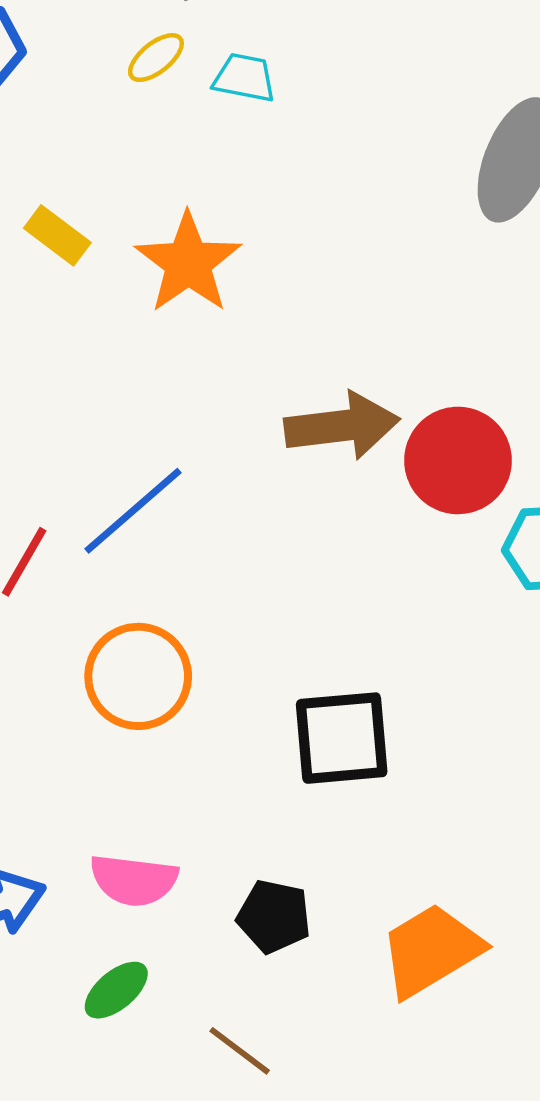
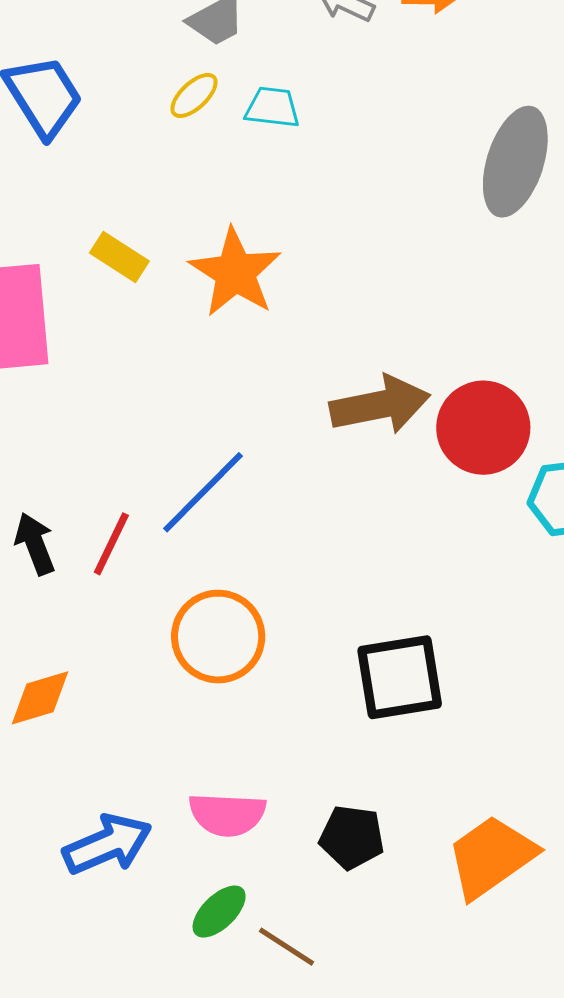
brown line: (240, 1051) -> (287, 947), moved

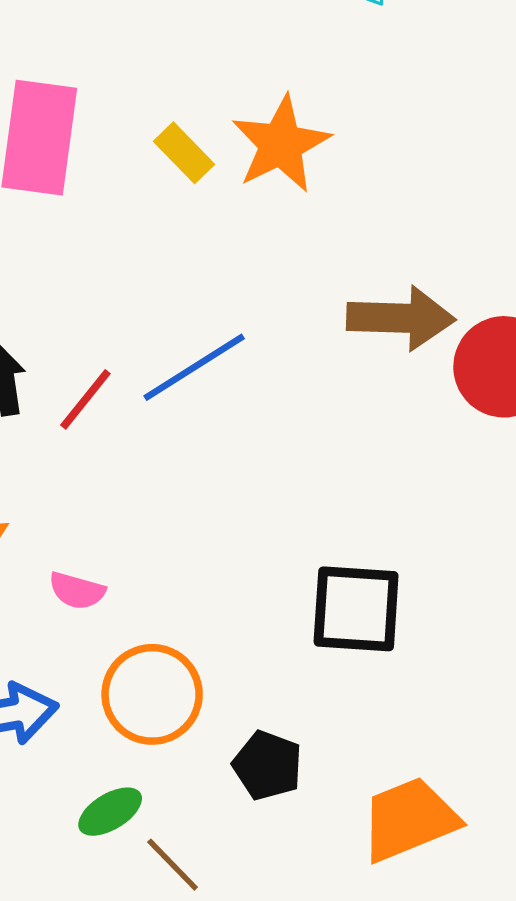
yellow rectangle: (119, 257) -> (184, 153), moved
orange circle: (218, 637) -> (152, 694), moved
pink semicircle: (227, 814) -> (77, 591), moved, size x0.7

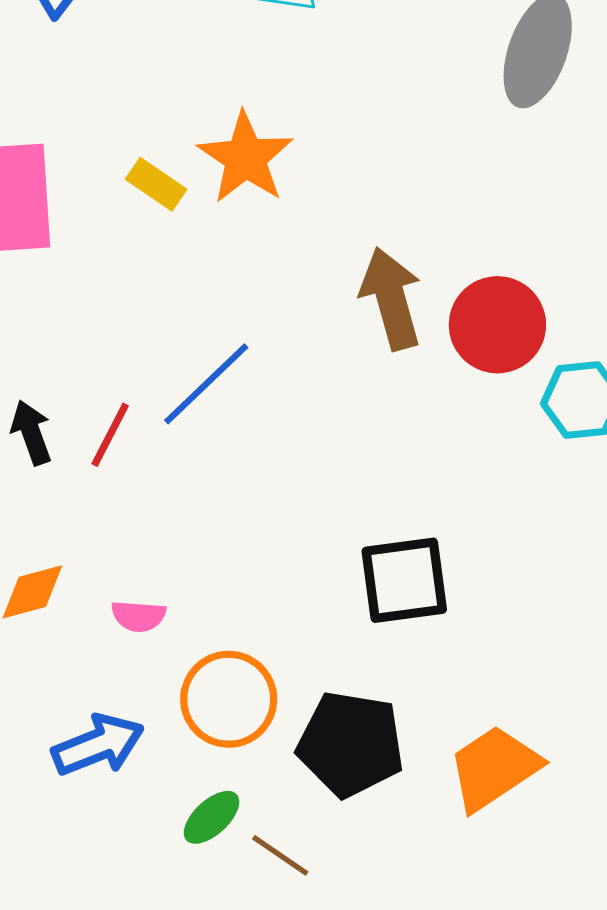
brown arrow: (401, 318) -> (391, 298), turned -96
black pentagon: (268, 765) -> (351, 744), size x1.6

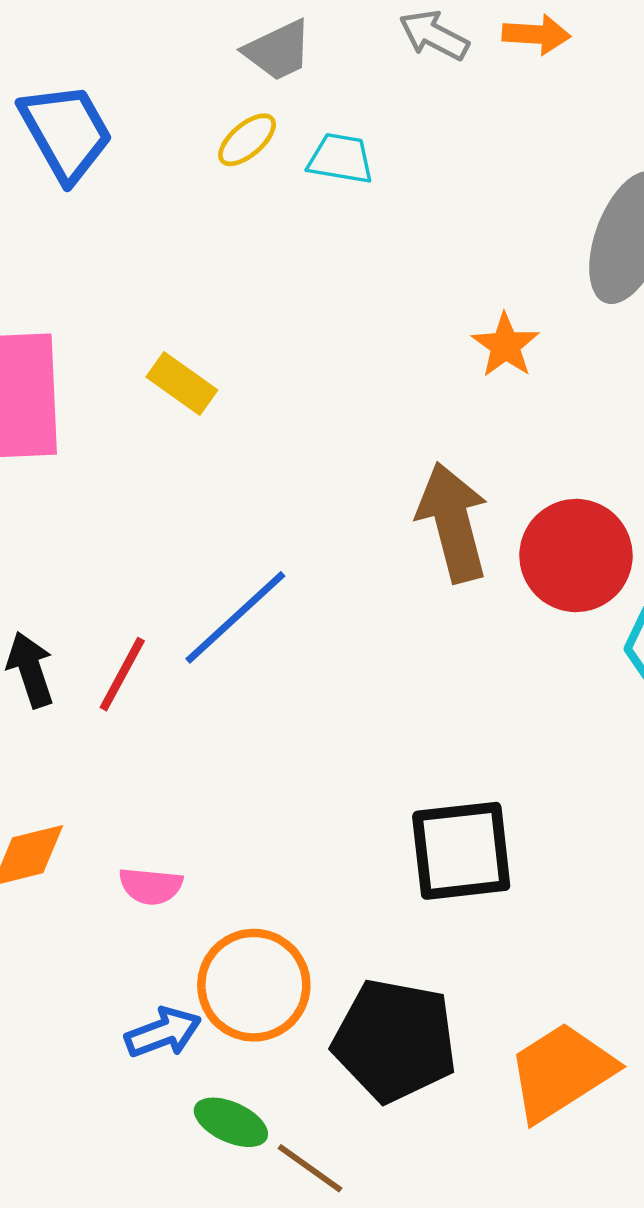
orange star: (245, 158) -> (505, 345), moved, size x0.6
blue arrow: (98, 745) -> (163, 1032), moved, size x0.7
green ellipse: (212, 817) -> (231, 1122), turned 66

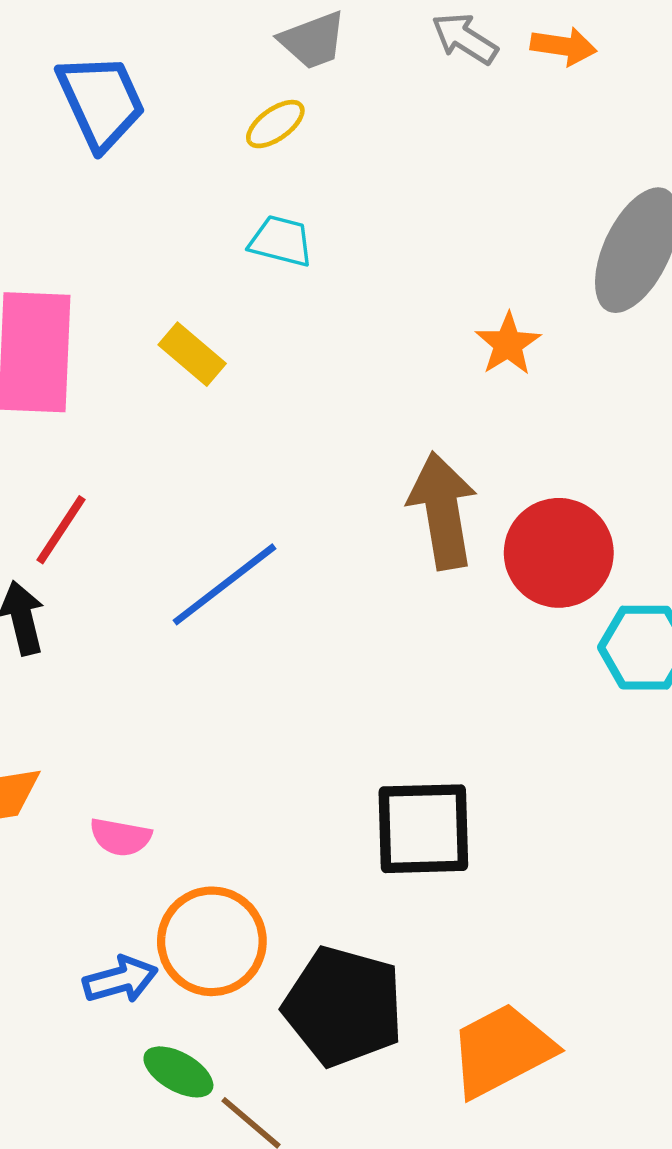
cyan trapezoid: (341, 159) -> (281, 241), moved
red line: (122, 674) -> (61, 530), moved

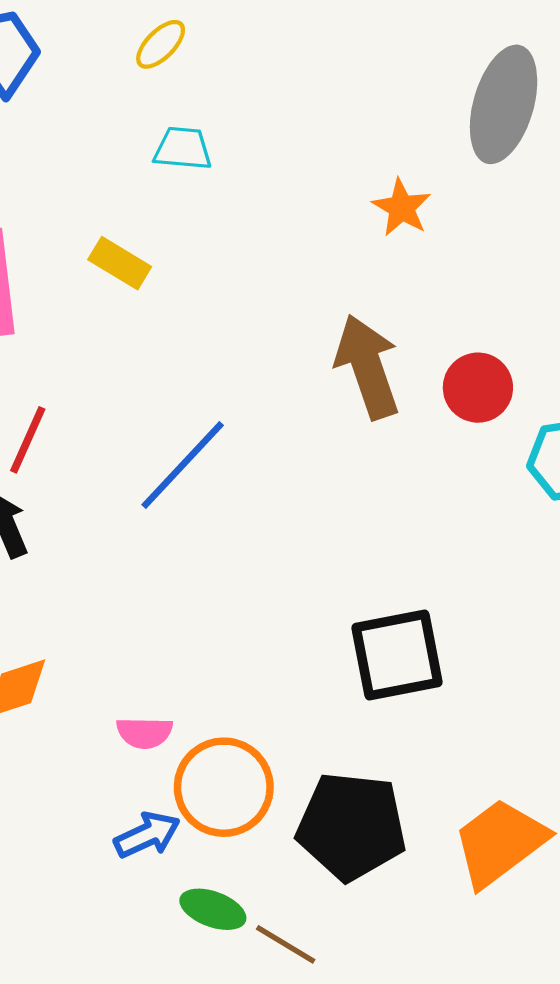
red circle: (559, 553) -> (478, 388), size x0.7
pink semicircle: (120, 837) -> (144, 733), moved

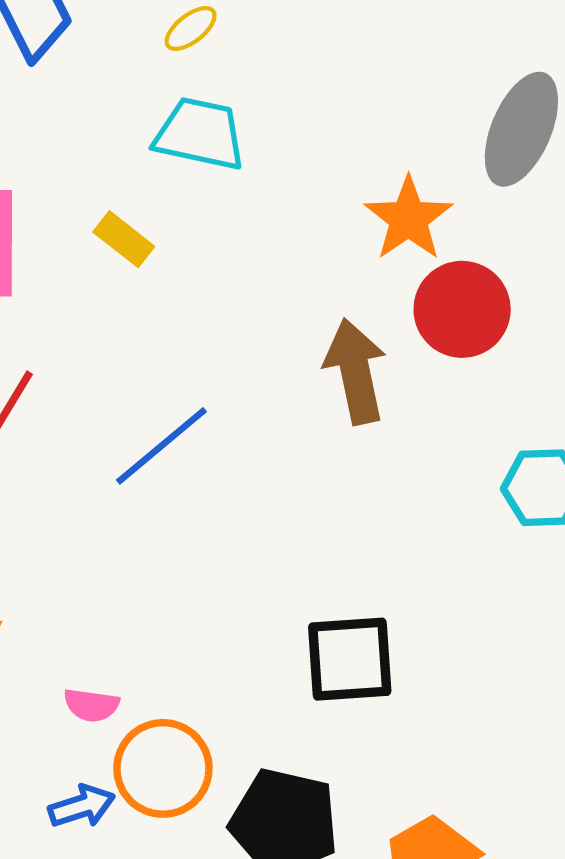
cyan trapezoid: (183, 149) -> (200, 134), size x1.6
orange star: (402, 208) -> (408, 219), size x1.5
red circle: (478, 388) -> (462, 309), moved, size x1.4

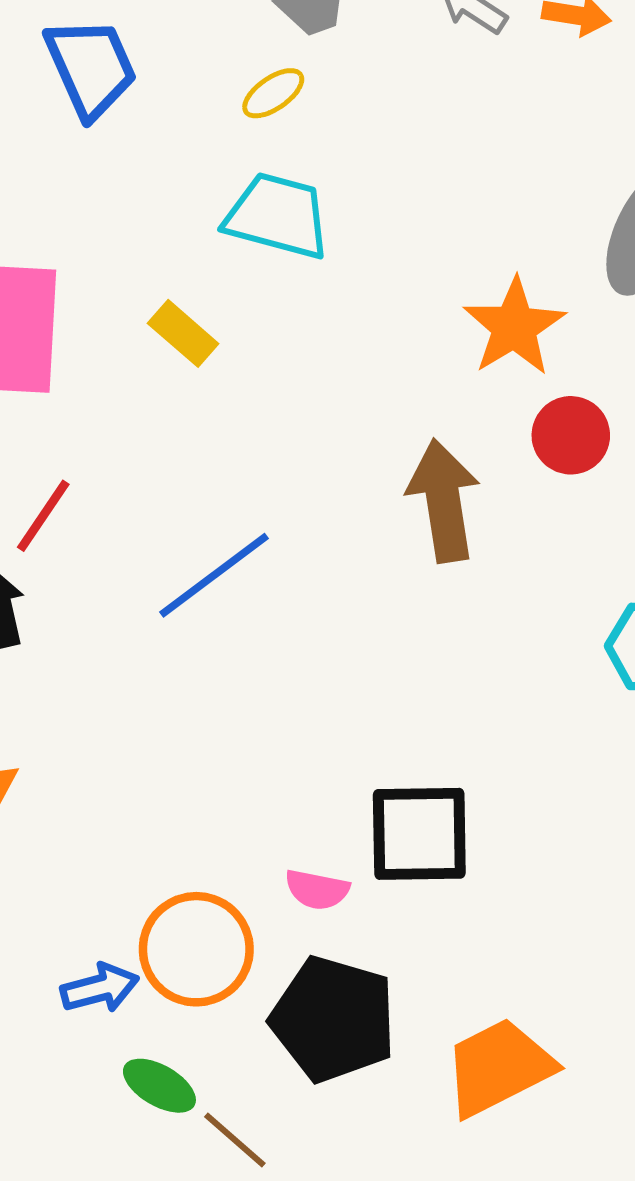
red circle: (462, 309) -> (571, 435), size x0.7
pink semicircle: (91, 705) -> (317, 890), moved

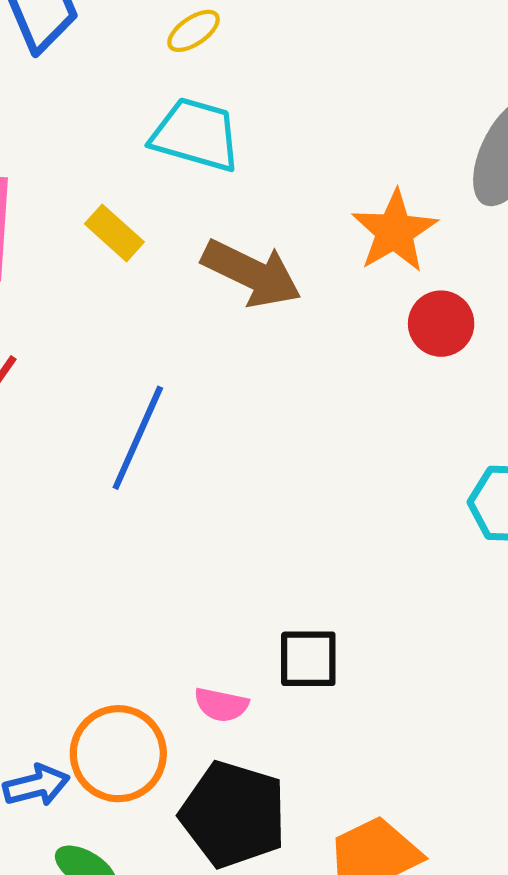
brown arrow: (444, 501) -> (252, 273), moved, turned 124
blue line: (214, 575) -> (138, 438), turned -30
black square: (419, 834) -> (308, 659), size x0.7

